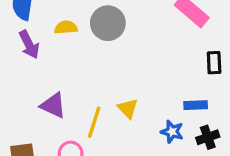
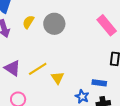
yellow semicircle: (66, 27) -> (28, 22), turned -64
yellow line: (94, 122) -> (38, 69), moved, turned 30

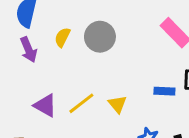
yellow triangle: (58, 78) -> (117, 104), moved
blue rectangle: (99, 83) -> (164, 91), moved

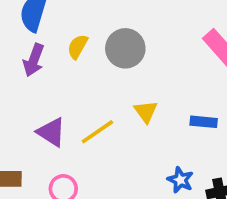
purple arrow: (28, 50) -> (34, 60), turned 40
yellow triangle: (117, 104) -> (146, 112), moved

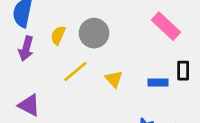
purple triangle: (51, 132) -> (29, 105), moved
yellow line: (97, 132) -> (75, 71), moved

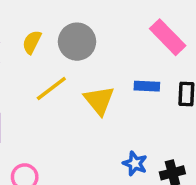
yellow triangle: (114, 79) -> (99, 100), size x1.4
blue rectangle: (158, 83) -> (147, 86), moved

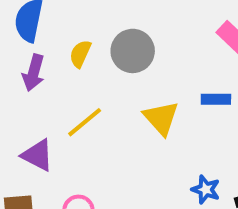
yellow line: (51, 88) -> (85, 122), moved

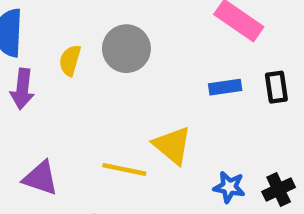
yellow triangle: (161, 118) -> (172, 145), moved
yellow line: (85, 122) -> (124, 169), moved, turned 60

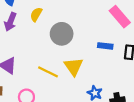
gray circle: (126, 49) -> (62, 34), moved

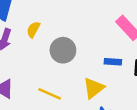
yellow triangle: (73, 67) -> (94, 88), moved, turned 30

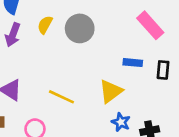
gray circle: (63, 50) -> (80, 28), moved

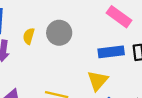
blue rectangle: (133, 63) -> (111, 52), size x1.5

